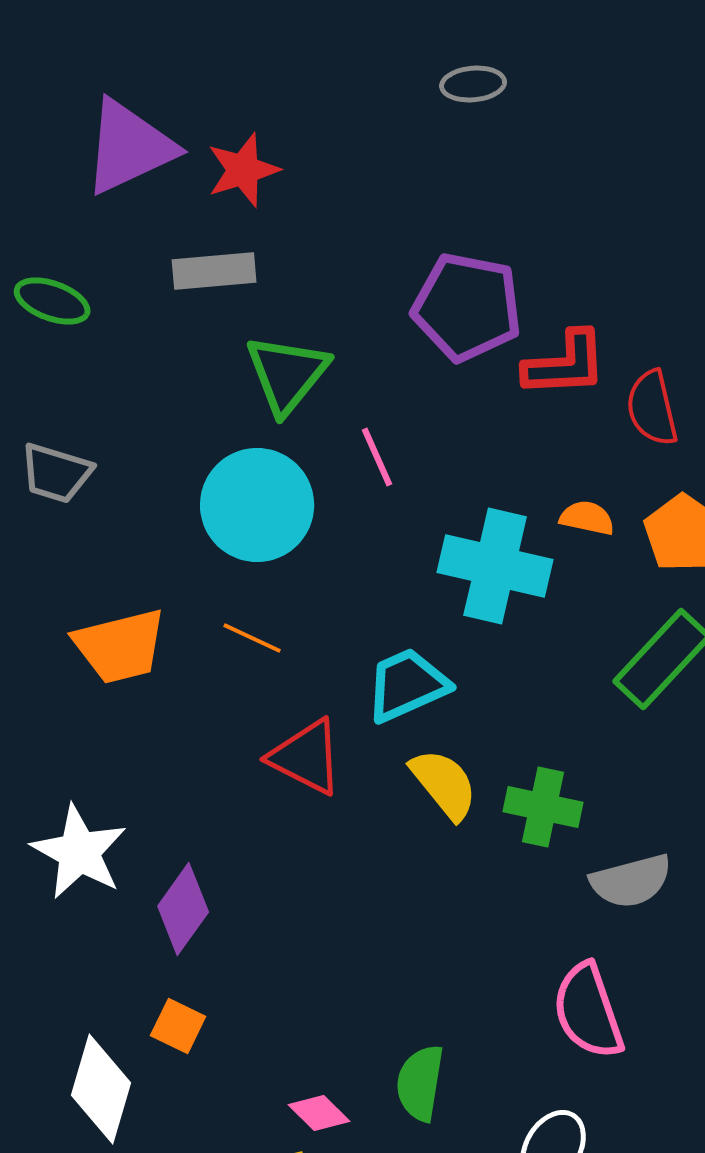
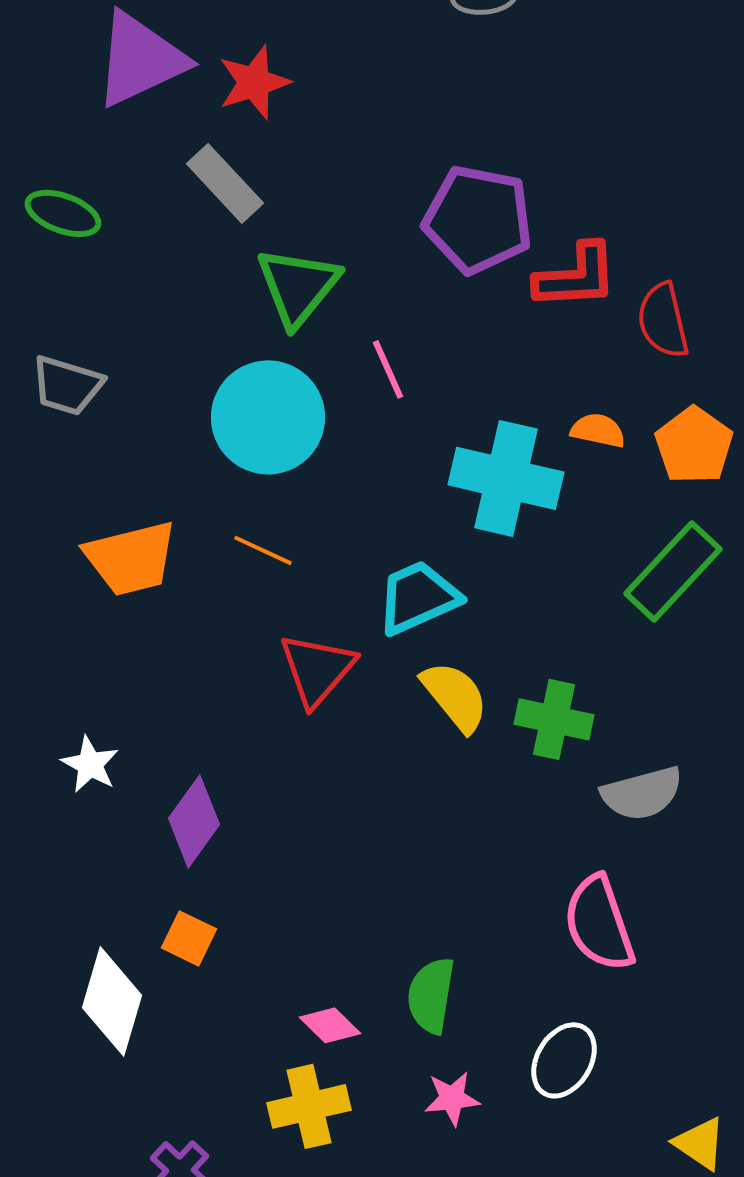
gray rectangle: (214, 271) -> (225, 183), turned 52
red triangle: (306, 757) -> (317, 669), turned 44
white star: (79, 852) -> (90, 764), size x0.6

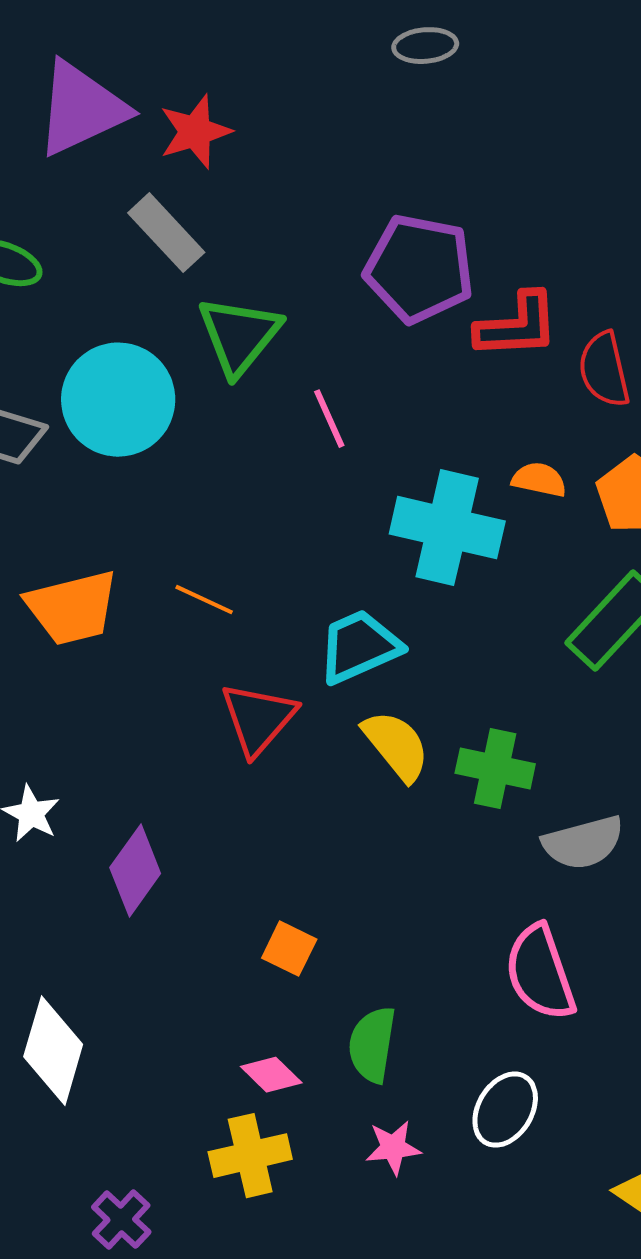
cyan circle: (268, 417) -> (118, 400), moved
orange square: (189, 938) -> (289, 949), moved

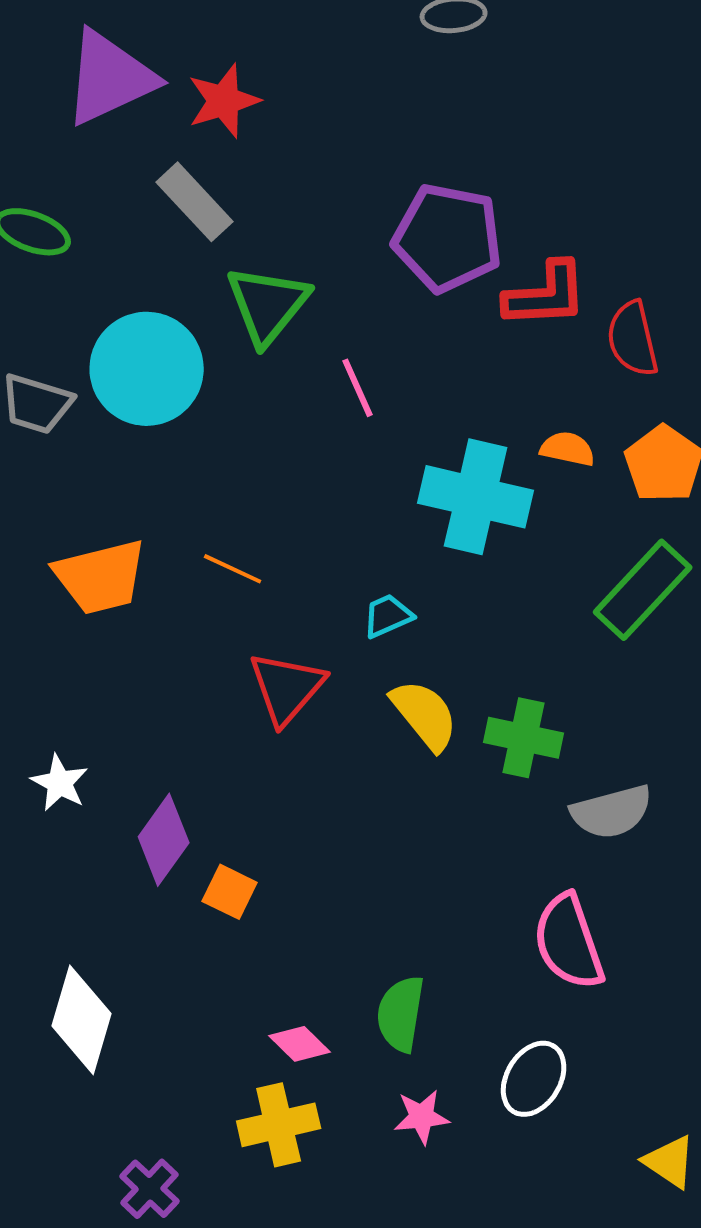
cyan trapezoid: (359, 647) -> (388, 616), size x0.6
orange square: (289, 949) -> (230, 892), moved

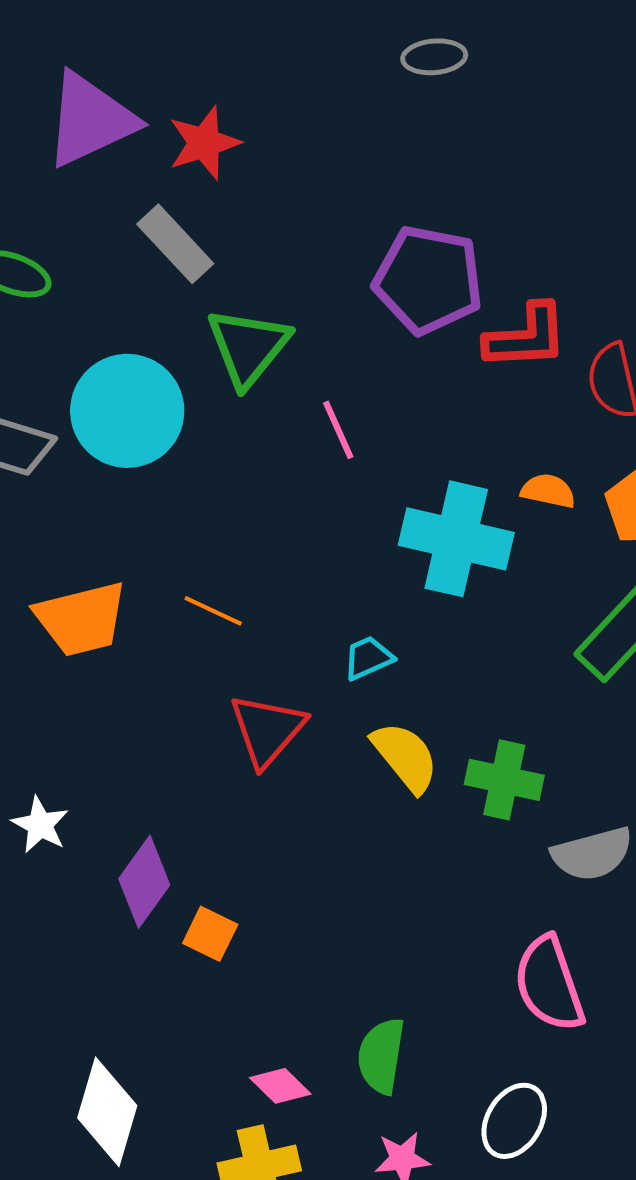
white diamond: (82, 1020) -> (107, 1112), moved

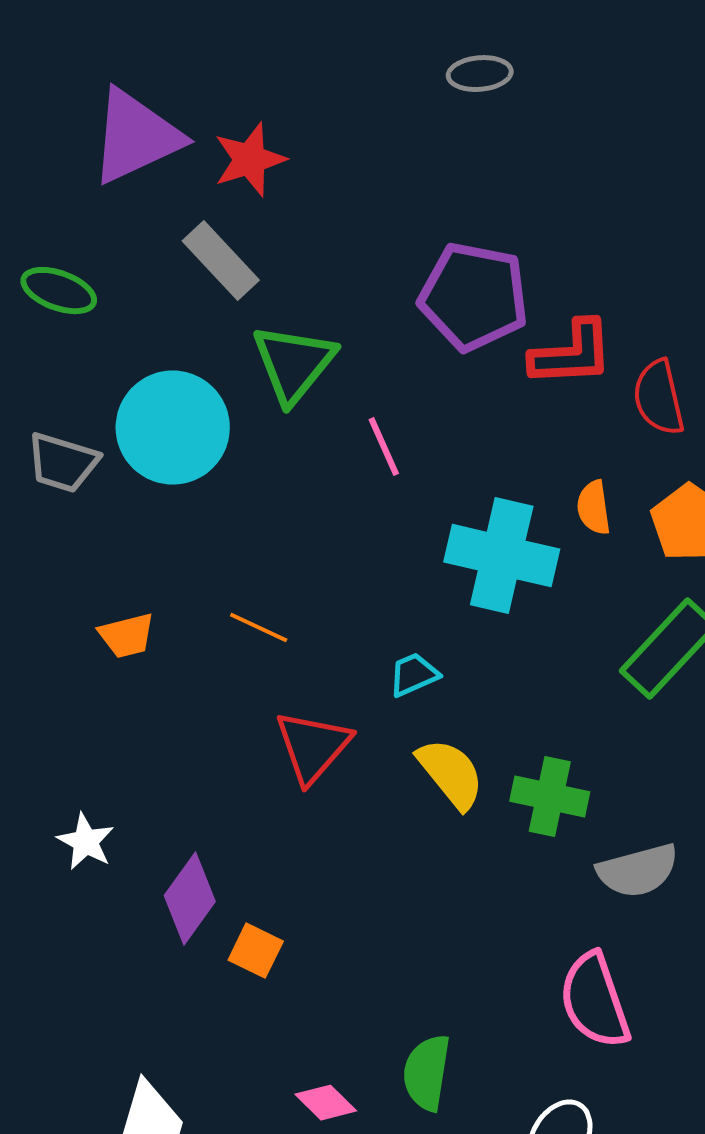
orange semicircle: (548, 491) -> (594, 508), turned -110
orange trapezoid: (81, 619) -> (127, 636), size x0.6

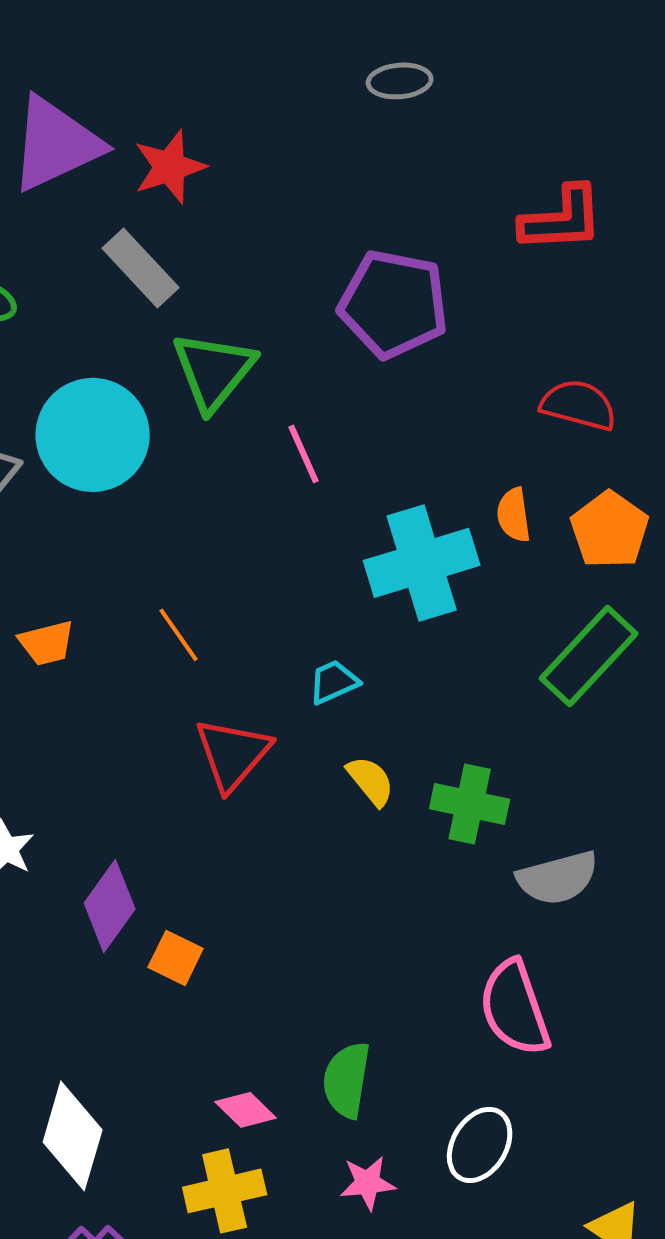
red L-shape: (572, 354) -> (562, 219), moved
red semicircle: (659, 398) -> (579, 405), turned 118
cyan cross: (502, 556) -> (422, 563), turned -30
orange line: (259, 628) -> (179, 635), turned 30
yellow semicircle: (451, 774) -> (371, 781), size x0.7

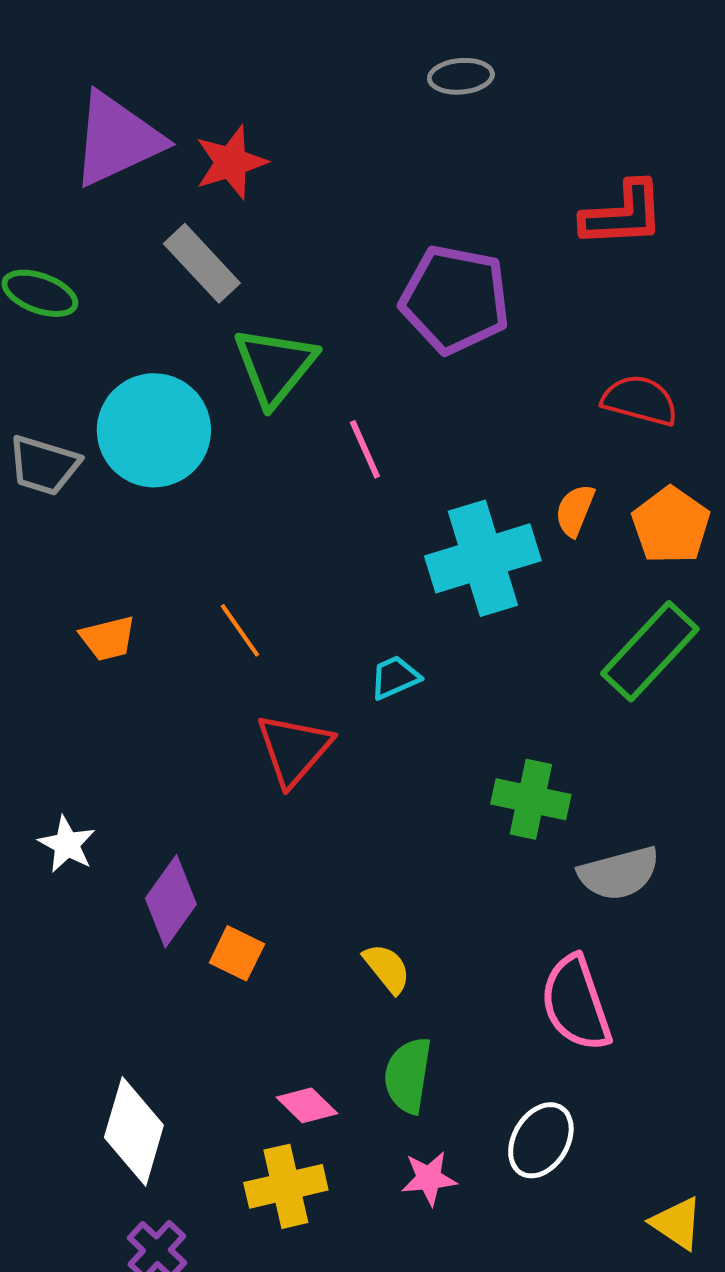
orange semicircle: (514, 515) -> (575, 510), turned 30
yellow semicircle: (371, 781) -> (387, 968), moved

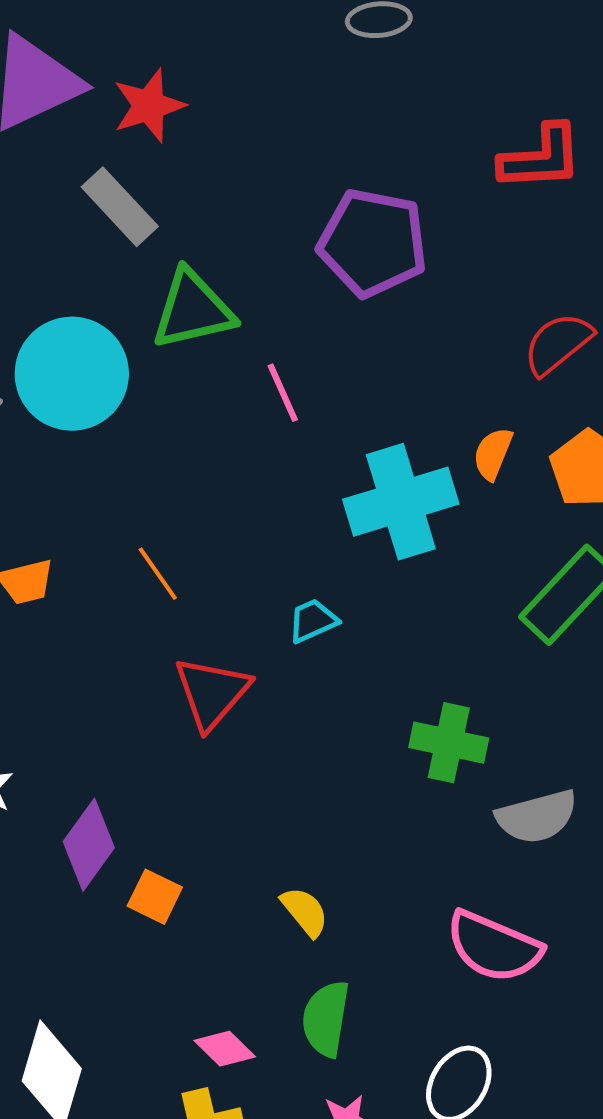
green triangle: (275, 366) -> (193, 310), turned 38
red semicircle: (640, 400) -> (558, 344), turned -54
pink semicircle: (576, 1003) -> (494, 947), turned -48

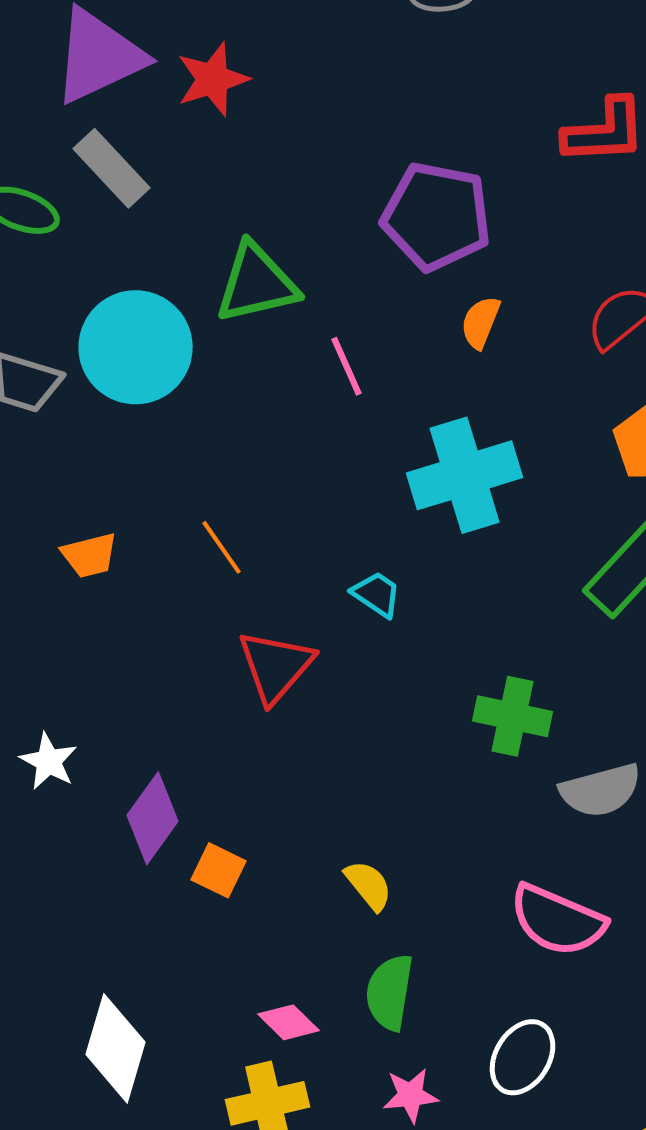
gray rectangle: (120, 207) -> (112, 168), moved
orange semicircle: (493, 454) -> (481, 322), moved
cyan trapezoid: (313, 621) -> (377, 594), turned 58

